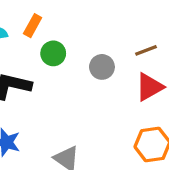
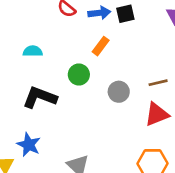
orange rectangle: (33, 26) -> (101, 46), moved

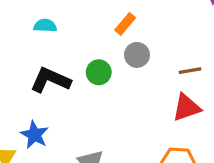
green circle: (79, 75) -> (99, 72), moved
gray circle: (119, 92) -> (137, 55), moved

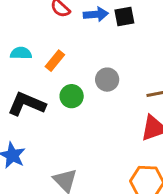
orange rectangle: (125, 24) -> (55, 61), moved

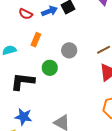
orange rectangle: (55, 61) -> (36, 40), moved

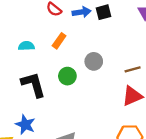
black L-shape: (23, 81) -> (33, 85), turned 55

